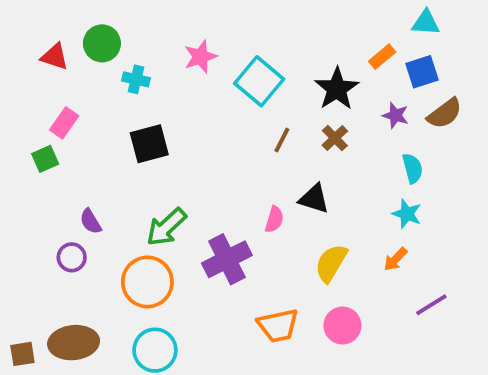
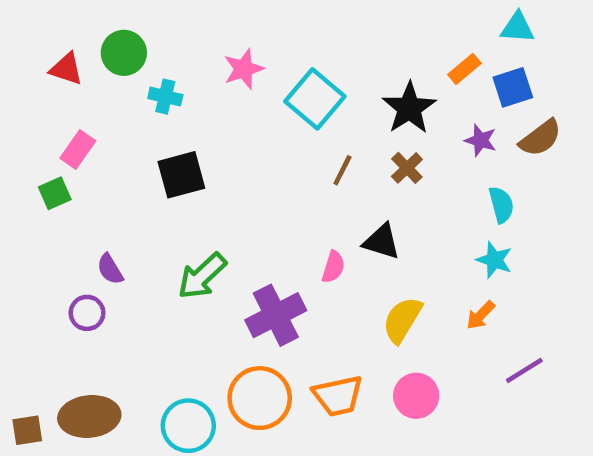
orange circle: (147, 282) -> (260, 398), moved

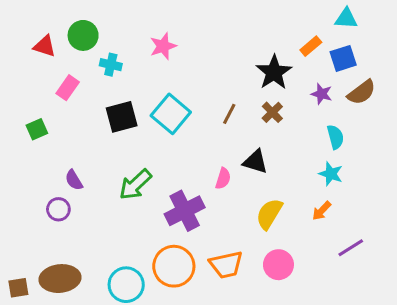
cyan square: (315, 99) -> (171, 114), moved
pink rectangle: (78, 149) -> (68, 88), moved

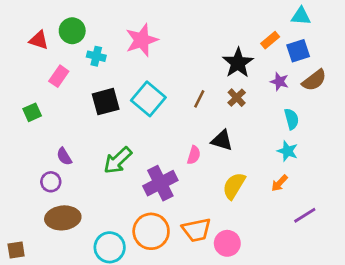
pink star: (163, 46) -> (142, 40), size x1.4
pink circle: (278, 265) -> (227, 243), moved
brown ellipse: (60, 279) -> (63, 218), moved

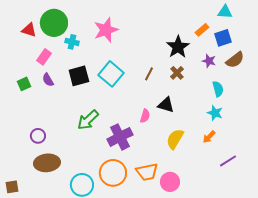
green circle: (72, 31) -> (54, 23), size x1.4
purple semicircle: (64, 156) -> (48, 80), moved

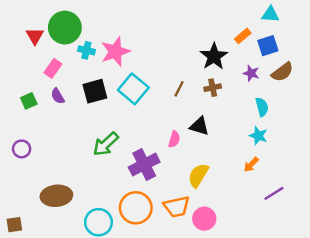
red triangle: (29, 30) -> (35, 36), turned 42
pink star: (106, 30) -> (115, 52), moved
brown cross: (177, 73) -> (213, 88), turned 32
purple circle: (38, 136) -> (22, 149), moved
yellow semicircle: (175, 139) -> (198, 175), moved

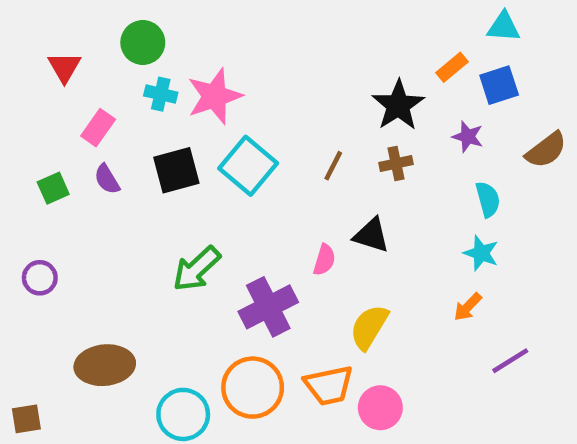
green circle: (65, 28) -> (143, 43), moved, size x0.7
brown semicircle: (282, 72) -> (546, 150), moved

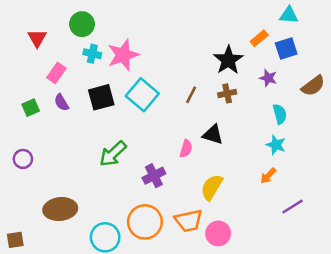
purple cross: (268, 307) -> (154, 176), size x0.7

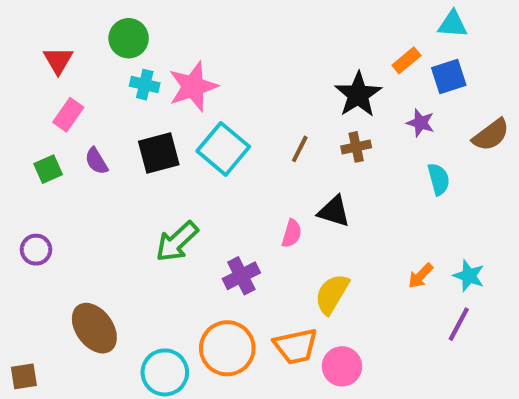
pink rectangle: (56, 73) -> (68, 115), moved
cyan star: (276, 145) -> (469, 276), moved
purple line: (293, 206) -> (459, 324), turned -30
brown ellipse: (60, 209) -> (94, 328), turned 60

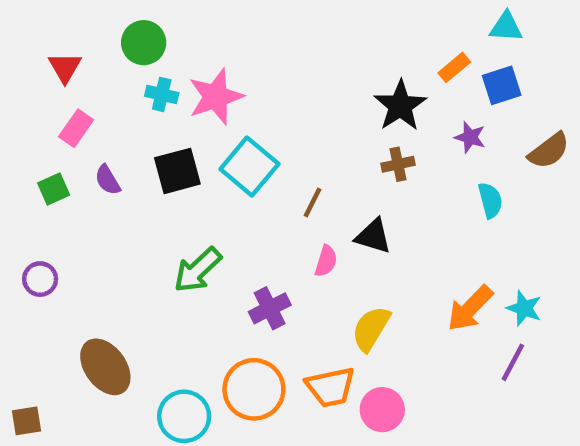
brown line: (300, 149) -> (312, 202), moved
orange arrow: (421, 276) -> (470, 308), size x1.6

